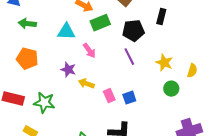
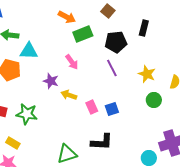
cyan triangle: (66, 32) -> (29, 51), moved

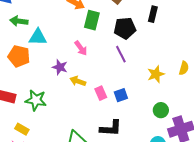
green rectangle: (83, 34) -> (92, 20), turned -54
yellow star: (147, 74) -> (156, 74), moved, turned 30
green circle: (154, 100) -> (161, 110), moved

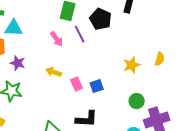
black pentagon: (125, 28) -> (101, 19), turned 30
purple line: (121, 54) -> (80, 34), moved
purple star: (60, 67) -> (18, 63), moved

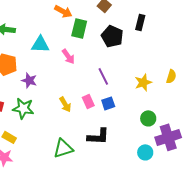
cyan triangle: (14, 28) -> (40, 44), moved
purple line: (80, 34) -> (103, 76), moved
yellow arrow: (54, 72) -> (65, 104), moved, turned -140

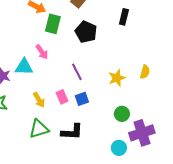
black rectangle: (140, 22) -> (124, 17), moved
cyan triangle: (40, 44) -> (24, 67), moved
green triangle: (63, 148) -> (39, 129), moved

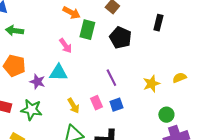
pink arrow: (42, 52) -> (65, 46), moved
yellow semicircle: (145, 72) -> (179, 78), turned -128
green circle: (122, 114) -> (166, 115), moved

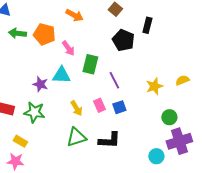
black rectangle: (158, 23) -> (147, 25), moved
green rectangle: (87, 30) -> (90, 64), moved
orange pentagon: (14, 66) -> (44, 34), moved

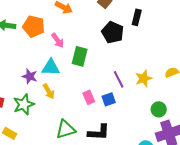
purple line: (114, 80) -> (119, 79), moved
yellow arrow: (76, 108) -> (49, 91), moved
green star: (34, 112) -> (24, 104), turned -30

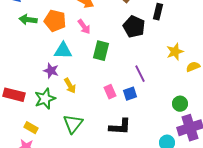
pink arrow: (58, 40) -> (84, 27), moved
cyan triangle: (51, 67) -> (63, 51), moved
yellow star: (144, 78) -> (175, 52), moved
green triangle: (66, 129) -> (73, 124), moved, turned -35

